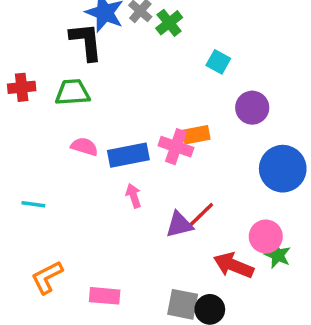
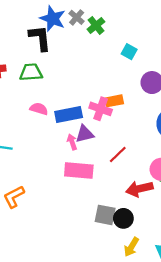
purple triangle: (179, 225) -> (85, 134), moved
red arrow: (234, 265) -> (139, 189), turned -35
pink rectangle: (105, 296) -> (79, 170), moved, size x1.4

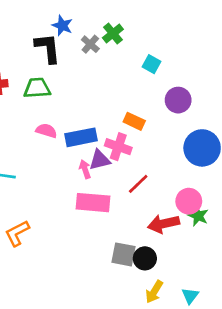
gray cross: (77, 17) -> (90, 44), moved
blue star: (53, 19) -> (62, 26), size x0.7
orange rectangle: (114, 101) -> (134, 121), turned 36
pink cross: (101, 109) -> (118, 147), moved

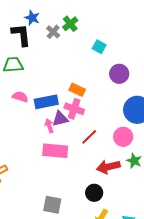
orange rectangle: (134, 121) -> (77, 90), moved
pink circle: (189, 201) -> (123, 137), moved
gray square: (124, 254) -> (52, 205), moved

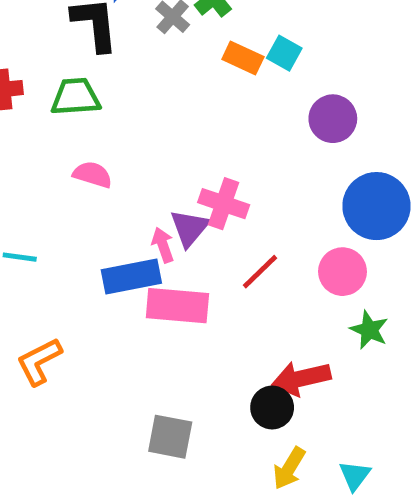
orange rectangle: (77, 90) -> (243, 58), moved
blue rectangle: (46, 102) -> (131, 276), moved
purple triangle: (60, 119) -> (190, 228), turned -36
red arrow: (108, 167) -> (301, 378), moved

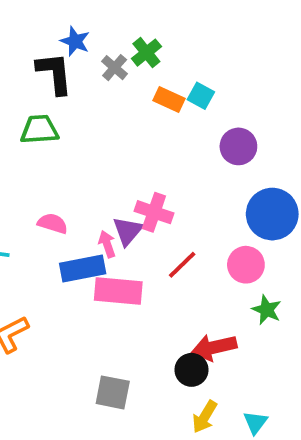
pink semicircle: (92, 175) -> (53, 223), moved

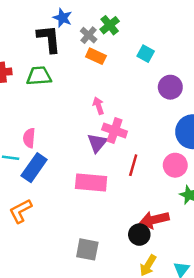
orange rectangle: (169, 100) -> (96, 56), moved
pink semicircle: (53, 223) -> (29, 138), moved, turned -102
pink arrow: (107, 244) -> (98, 106), moved
red line: (182, 265) -> (133, 165), turned -30
blue rectangle: (83, 268) -> (34, 168), moved, turned -44

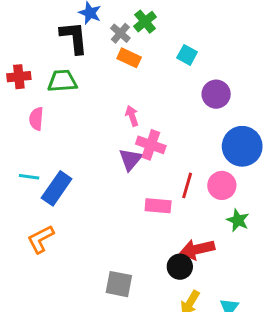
pink semicircle: (29, 138) -> (36, 119), moved
red line: (133, 165) -> (187, 185), moved
pink rectangle: (91, 183) -> (158, 206), moved, size x0.7

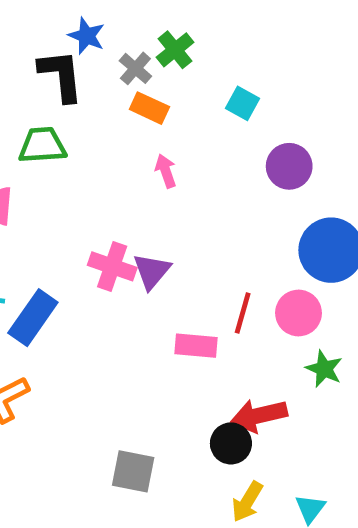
pink arrow: (132, 116) -> (166, 171), moved
pink cross: (151, 145) -> (112, 266), moved

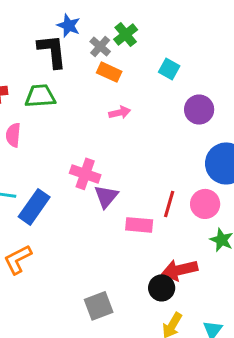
pink arrow: (166, 171) -> (120, 113), turned 96
purple triangle: (152, 271) -> (106, 196), moved
gray square: (133, 471) -> (99, 306), turned -32

